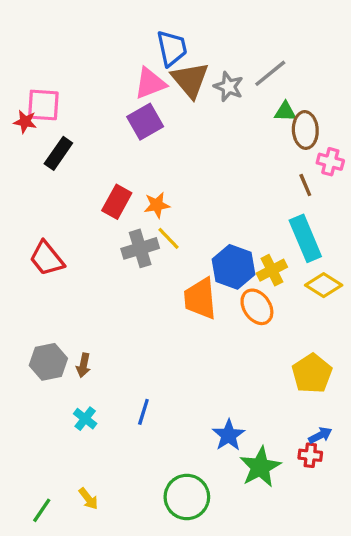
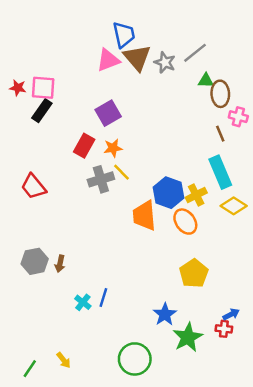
pink square: (43, 105) -> (43, 88), moved
purple square: (145, 122) -> (108, 113), moved
yellow pentagon: (312, 374) -> (194, 273), moved
cyan cross: (85, 419) -> (83, 302), moved

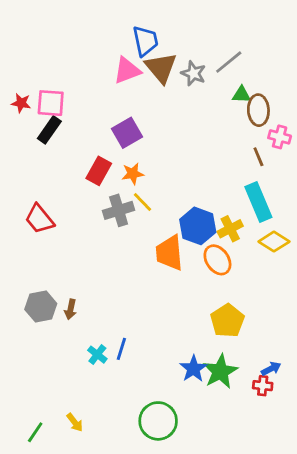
green star: (188, 337) -> (220, 371), moved

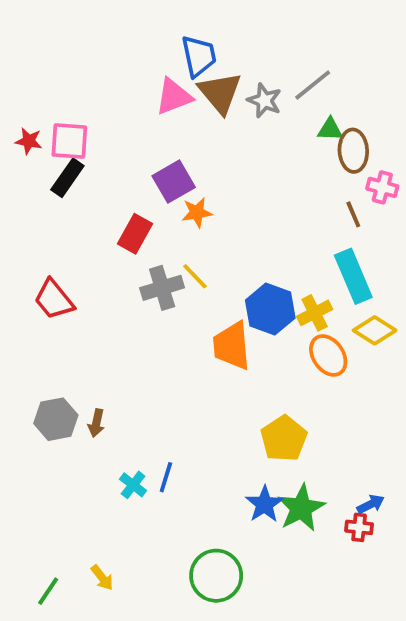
orange star: (133, 174) -> (197, 212), moved
orange ellipse: (217, 260) -> (328, 355), moved
yellow pentagon: (227, 321) -> (284, 439), moved

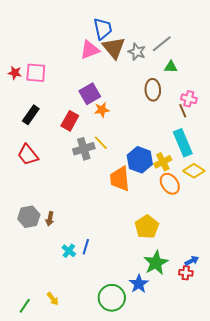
brown ellipse: (353, 151) -> (153, 90), moved
black rectangle: (67, 178) -> (31, 115), moved
pink cross: (382, 187) -> (189, 99), moved
blue star: (264, 504) -> (139, 284), moved

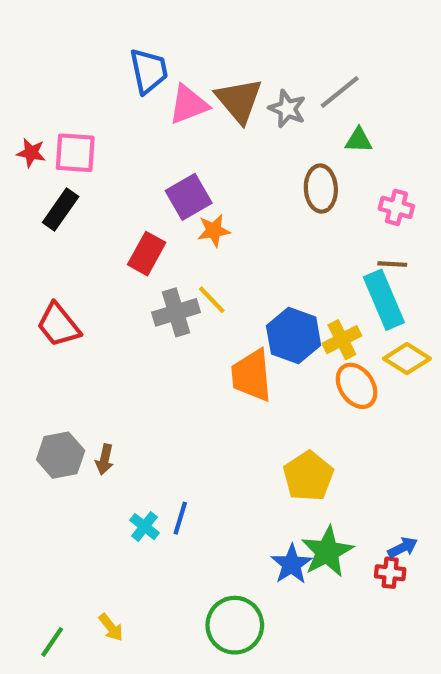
blue trapezoid: (103, 29) -> (149, 71), moved
brown line: (183, 111) -> (392, 264), moved, turned -64
black rectangle: (31, 115) -> (61, 210), moved
blue star: (139, 284) -> (291, 564), moved

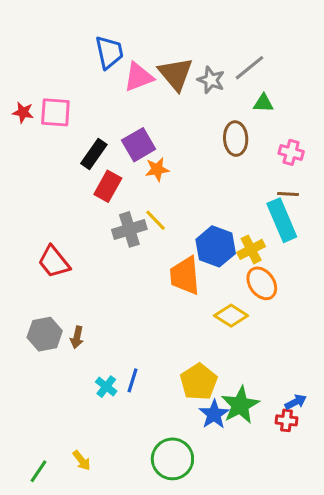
black rectangle: (61, 210) -> (94, 154), moved
red trapezoid: (58, 325) -> (54, 262), moved
yellow diamond: (407, 359) -> (231, 316), moved
yellow pentagon: (308, 476) -> (199, 382), moved

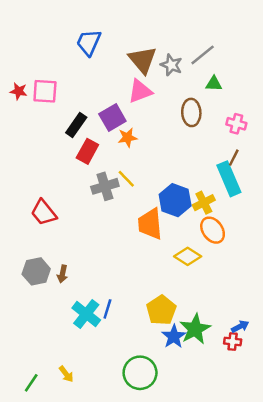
blue trapezoid: (109, 52) -> (89, 42), turned -144
pink triangle: (139, 77) -> (140, 91), moved
brown line: (288, 194) -> (234, 158), turned -66
cyan cross: (106, 387) -> (86, 314), size x1.6

